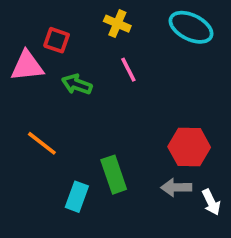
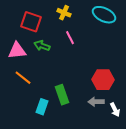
red square: (57, 40) -> (31, 22), size x1.5
pink triangle: (27, 66) -> (17, 51), moved

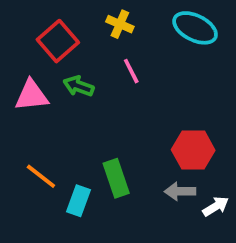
red square: (31, 22) -> (58, 41), turned 30
orange line: (23, 78) -> (41, 176), moved
white arrow: (115, 110) -> (216, 206), turned -96

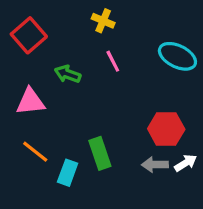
cyan ellipse: (195, 28) -> (177, 56), moved
red square: (58, 41) -> (29, 35), moved
pink triangle: (32, 96) -> (30, 102), moved
white arrow: (216, 206) -> (186, 163), moved

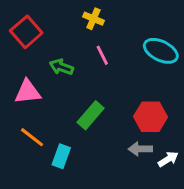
green rectangle: (100, 153) -> (91, 115), moved, turned 60
white arrow: (186, 163) -> (168, 159), moved

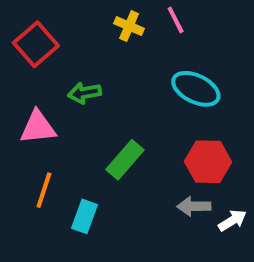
cyan ellipse: (161, 51) -> (196, 89), moved
pink line: (102, 55) -> (176, 20), moved
green arrow: (61, 67) -> (84, 93), turned -30
orange line: (32, 137) -> (44, 190), turned 70

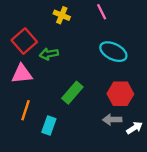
yellow cross: (129, 26) -> (62, 15), moved
red square: (36, 44) -> (24, 41), moved

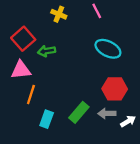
green rectangle: (72, 93) -> (79, 112), moved
orange line: (25, 110) -> (31, 95), moved

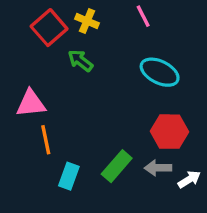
red square: (23, 39) -> (49, 28), moved
green arrow: (47, 51) -> (80, 61), moved, turned 48
orange line: (31, 95) -> (46, 140), turned -30

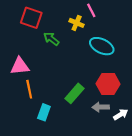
yellow cross: (87, 21) -> (77, 23), moved
red square: (49, 28) -> (31, 18), turned -30
green rectangle: (117, 166) -> (74, 93), moved

